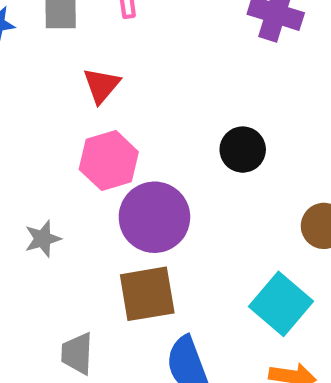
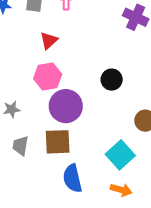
gray trapezoid: (77, 353) -> (20, 146), moved

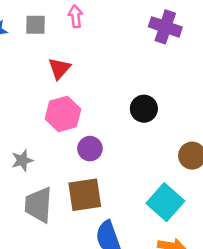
purple circle: (66, 106) -> (90, 149), size x0.6
gray trapezoid: (20, 146) -> (39, 205), size x1.4

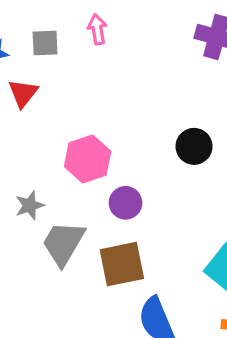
red triangle: (59, 68) -> (23, 93), moved
gray star: (22, 160) -> (30, 205), moved
gray trapezoid: (39, 205) -> (63, 243), moved, turned 30

